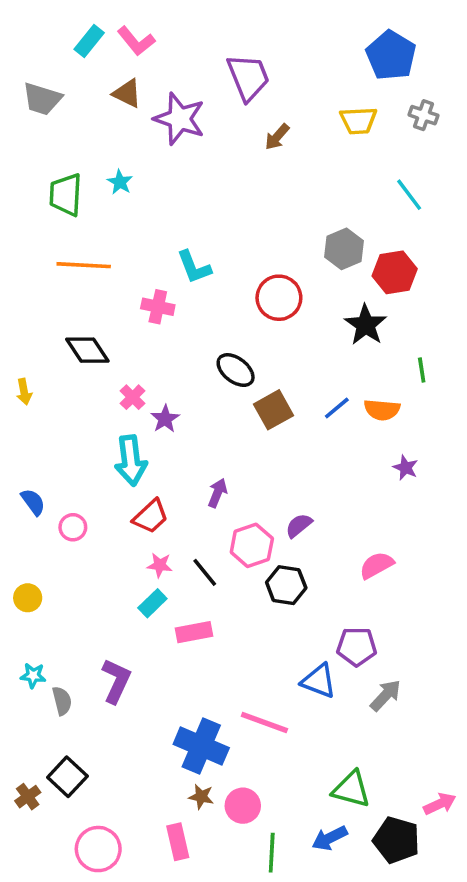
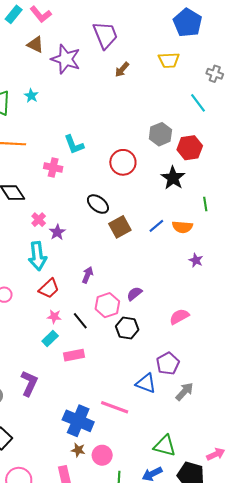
gray cross: (424, 115) -> (215, 74), moved
purple pentagon: (357, 647) -> (168, 363), turned -30

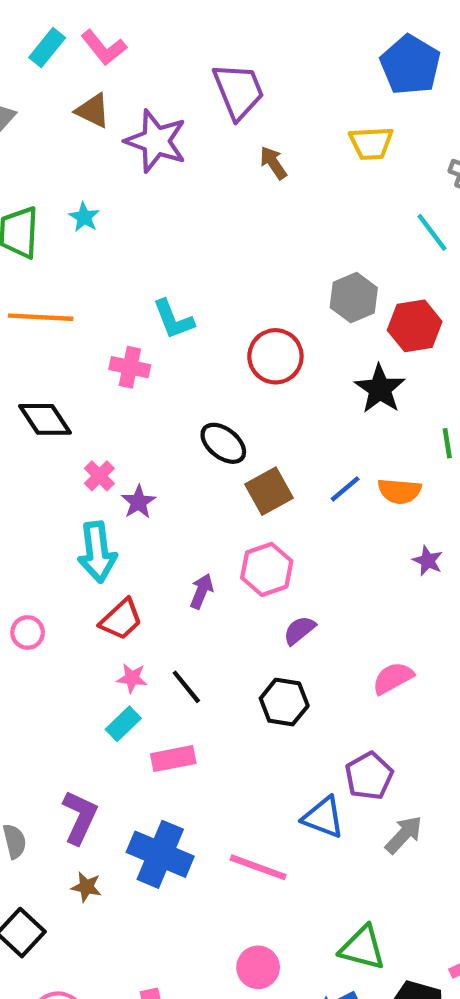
brown arrow: (122, 70) -> (273, 163), turned 105
pink hexagon: (107, 305) -> (267, 569), moved
blue cross: (78, 421) -> (160, 854), moved
brown star: (78, 450) -> (86, 887), moved
pink circle: (102, 455) -> (258, 967), moved

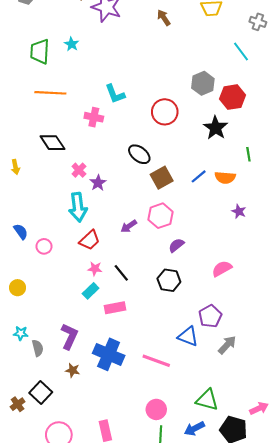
purple arrow: (202, 591) -> (129, 226), turned -147

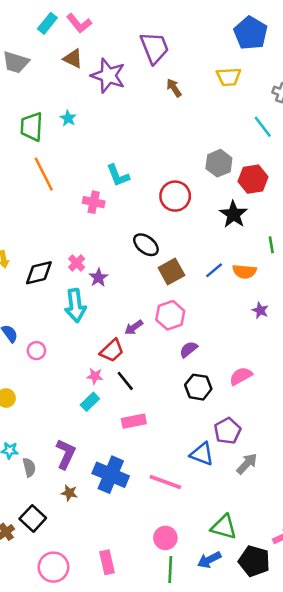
orange line: (50, 93) -> (44, 174), turned 60
black diamond: (52, 143) -> (39, 273), moved, turned -70
red trapezoid: (90, 240) -> (112, 351), moved
black hexagon: (169, 280) -> (198, 387), moved
pink rectangle: (115, 308) -> (134, 421), moved

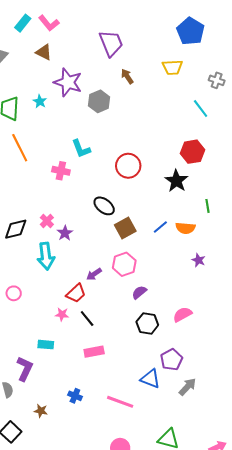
purple star: (108, 76) -> (68, 82), moved
gray hexagon: (219, 163) -> (99, 101), moved
cyan rectangle: (90, 402) -> (46, 345), moved, turned 49
purple L-shape: (66, 454) -> (25, 369), moved
blue cross: (111, 475) -> (75, 396), size x0.5

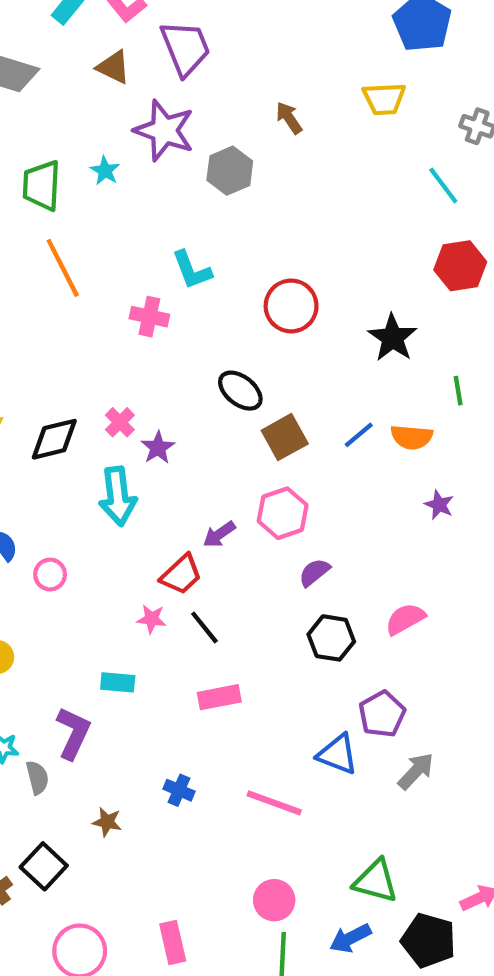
purple trapezoid: (111, 43) -> (185, 48), moved
red hexagon: (193, 152) -> (460, 266), moved

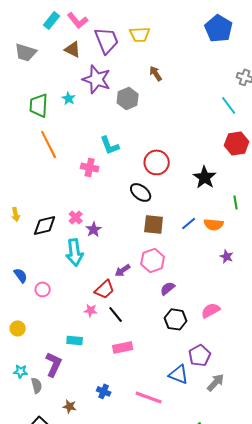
yellow trapezoid: (384, 99) -> (140, 34), moved
black ellipse: (240, 391) -> (141, 192), moved
brown square: (285, 437) -> (154, 224), turned 35

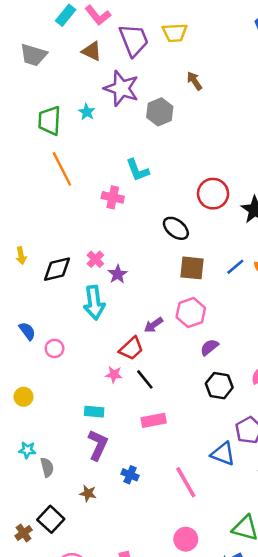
red circle: (157, 162) -> (213, 194), moved
purple L-shape: (54, 364) -> (98, 445), moved
pink line: (149, 397) -> (186, 482), turned 40

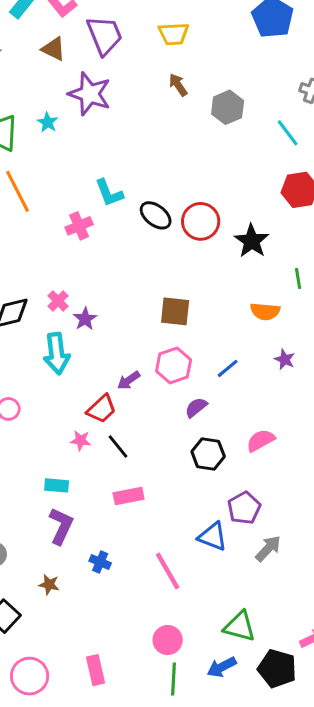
yellow trapezoid: (175, 33) -> (174, 34), moved
gray hexagon: (160, 112) -> (228, 107), moved
pink cross: (113, 197) -> (79, 226), turned -35
black ellipse: (176, 228) -> (156, 215), moved
blue line: (235, 267) -> (228, 368), moved

